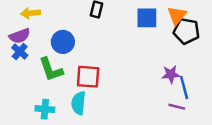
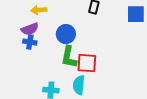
blue cross: (20, 51) -> (30, 42), turned -32
green L-shape: (51, 69) -> (69, 57), moved, turned 30

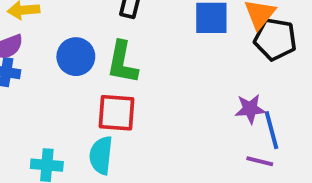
green L-shape: (69, 57) -> (122, 62), moved

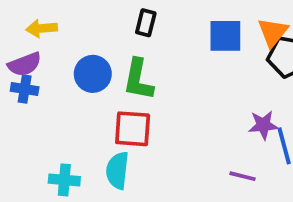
purple line: (260, 161) -> (242, 176), moved

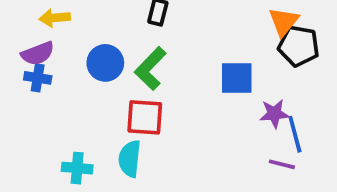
blue square: (225, 36) -> (237, 78), moved
green L-shape: (138, 80) -> (150, 69), turned 33
purple line: (242, 176) -> (282, 164), moved

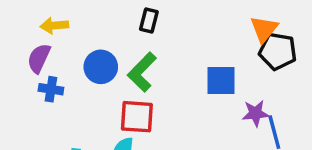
purple semicircle: (38, 54) -> (39, 58), turned 136
blue cross: (38, 78) -> (51, 89), moved

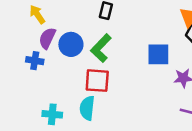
yellow arrow: (54, 26) -> (37, 14), turned 60
purple semicircle: (39, 58) -> (47, 38), moved

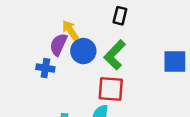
yellow arrow: (37, 14) -> (70, 30), moved

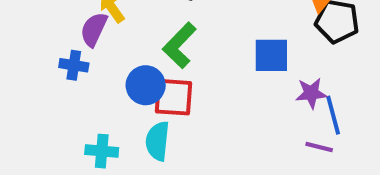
blue circle: (83, 51) -> (146, 85), moved

